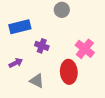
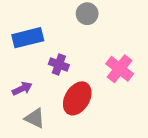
red ellipse: (69, 72) -> (77, 98), moved, turned 35
gray triangle: (37, 81) -> (35, 118), moved

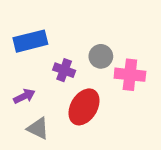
gray circle: (87, 14) -> (101, 56), moved
pink cross: (120, 69) -> (130, 75), turned -32

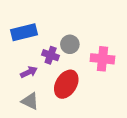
gray circle: (101, 56) -> (70, 44), moved
purple arrow: (24, 96) -> (29, 72), moved

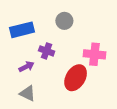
gray circle: (70, 44) -> (64, 21), moved
red ellipse: (66, 84) -> (76, 78), moved

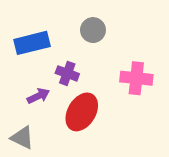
red ellipse: (76, 78) -> (82, 112), moved
gray triangle: (28, 93) -> (22, 138), moved

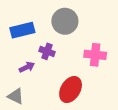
gray circle: (93, 30) -> (65, 21), size x1.5
red ellipse: (82, 112) -> (71, 90), moved

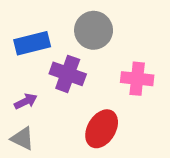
purple cross: (47, 51) -> (68, 74), size x1.5
purple arrow: (27, 67) -> (26, 101), moved

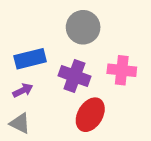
blue rectangle: (32, 43) -> (30, 59), moved
purple cross: (68, 74) -> (74, 76), moved

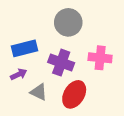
gray triangle: (20, 123) -> (39, 92), moved

